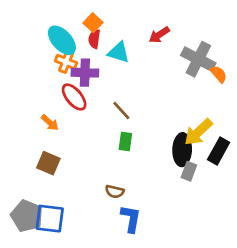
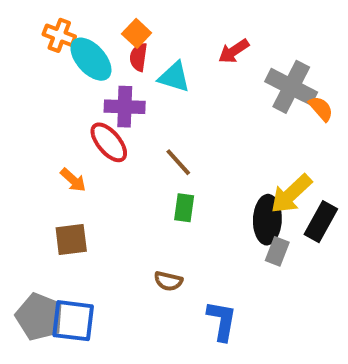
orange cross: (66, 62) -> (59, 35), moved
brown square: (48, 163) -> (71, 239), turned -30
blue L-shape: (131, 219) -> (222, 321), moved

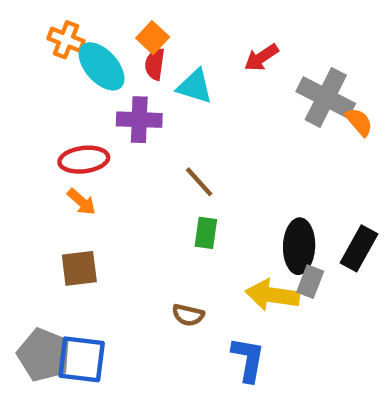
red ellipse: (109, 142) -> (84, 160), moved, turned -57
yellow arrow: (291, 194) -> (272, 295), moved, turned 51

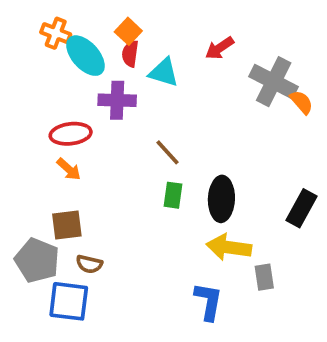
black ellipse: (299, 246) -> (221, 199), moved
gray rectangle: (310, 282) -> (264, 277), moved, turned -30
brown semicircle: (188, 315) -> (89, 264), moved
gray pentagon: (44, 355) -> (37, 260), moved

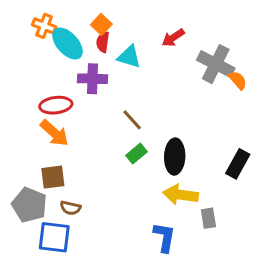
orange arrow: (69, 169) -> (54, 133), size x1.5
green rectangle: (173, 195) -> (136, 154), turned 42

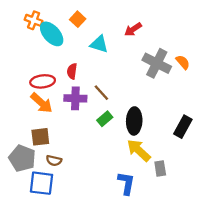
red semicircle: (103, 42) -> (72, 71), moved
gray cross: (216, 64) -> (157, 63), moved
purple cross: (92, 79) -> (75, 98), moved
yellow arrow: (181, 195) -> (139, 150), turned 35

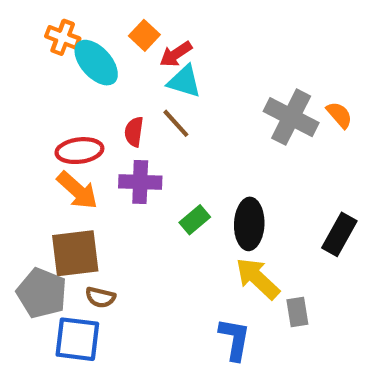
red arrow: (133, 29) -> (176, 54), moved
brown line: (101, 93) -> (176, 123), moved
brown square: (40, 137) -> (75, 253), size x1.4

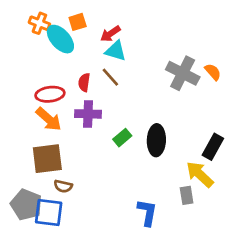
orange square: (144, 35) -> (78, 22), moved, turned 30
yellow arrow: (258, 278) -> (200, 174), moved
gray pentagon: (42, 293) -> (26, 205), moved

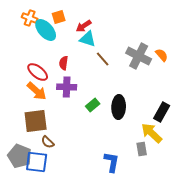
brown line: (110, 77) -> (103, 59), moved
red ellipse: (50, 94) -> (38, 72), turned 45
brown semicircle: (63, 186) -> (48, 142), turned 32

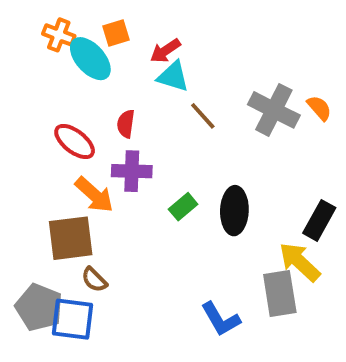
orange arrow: (37, 91) -> (94, 195), moved
gray rectangle: (142, 149) -> (280, 294), size x1.6
blue L-shape: (112, 162) -> (221, 319), turned 140

